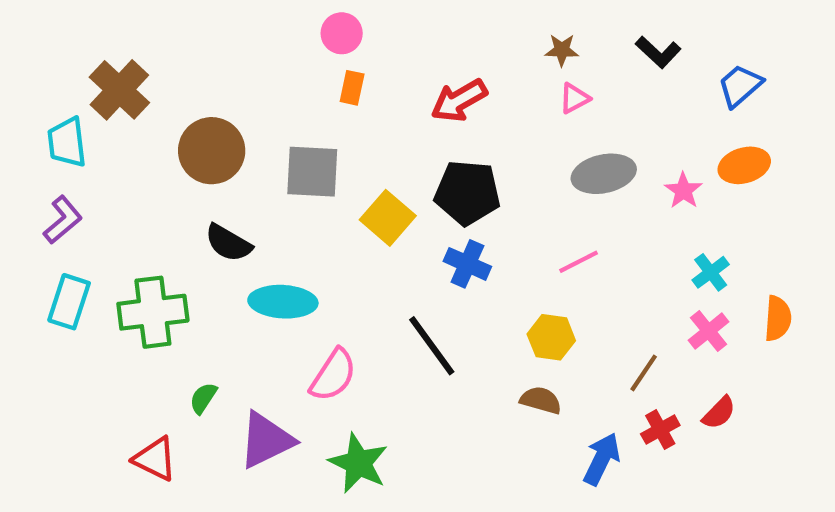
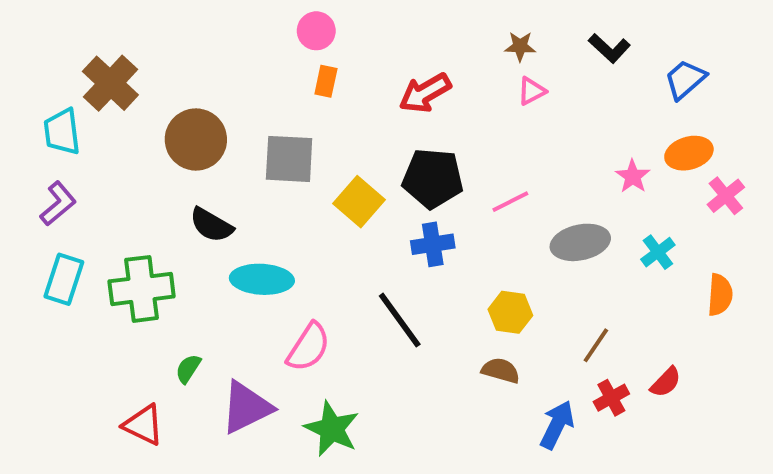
gray ellipse: (604, 174) -> (580, 242), moved
pink line: (579, 262) -> (510, 202), moved
blue cross: (467, 264) -> (433, 244), turned -33
pink cross: (709, 331) -> (726, 196), moved

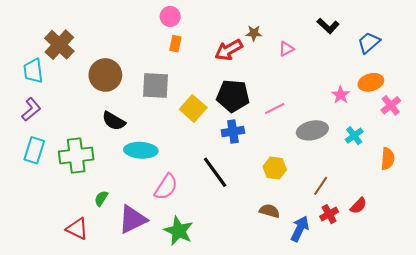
brown star: (520, 46) -> (254, 33), moved
brown semicircle: (501, 371) -> (269, 211), moved

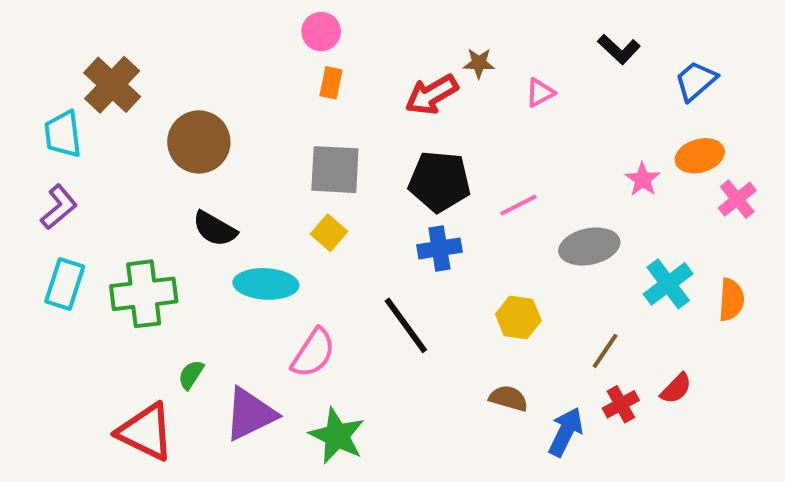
gray square: (156, 85) -> (335, 170), moved
yellow square: (193, 108) -> (329, 233), moved, size x0.7
cyan cross: (354, 136) -> (668, 284), moved, size x1.4
red triangle: (77, 229) -> (146, 432), size x1.4

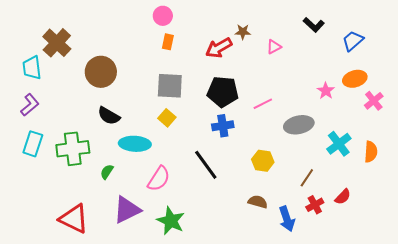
green semicircle: (191, 375) -> (107, 172), moved
blue arrow: (566, 432) -> (287, 219), turned 135

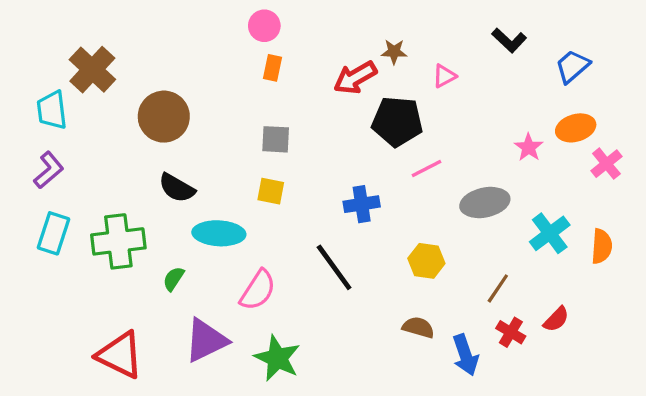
gray square: (170, 86) -> (276, 139), size x0.7
black pentagon: (223, 92) -> (397, 121), moved
yellow square: (167, 118) -> (271, 191), turned -30
red cross: (315, 205) -> (511, 332), turned -30

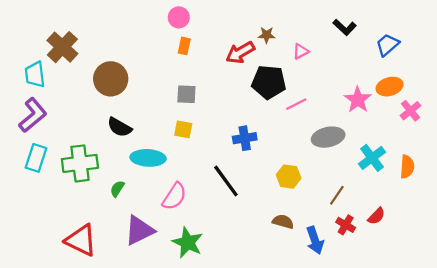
pink star: (529, 147) -> (358, 100), size x1.4
pink line: (426, 168) -> (296, 104), moved
purple L-shape: (49, 170) -> (33, 115), size x1.4

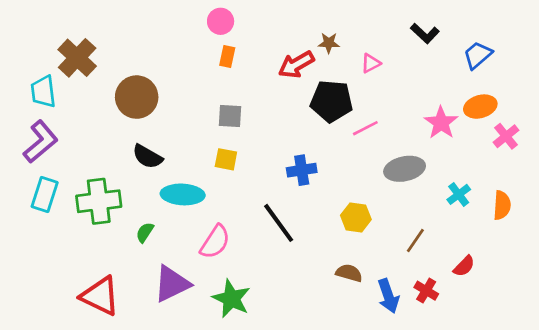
cyan cross: (372, 158) -> (459, 194), size x0.7
red cross: (346, 225) -> (426, 291), moved

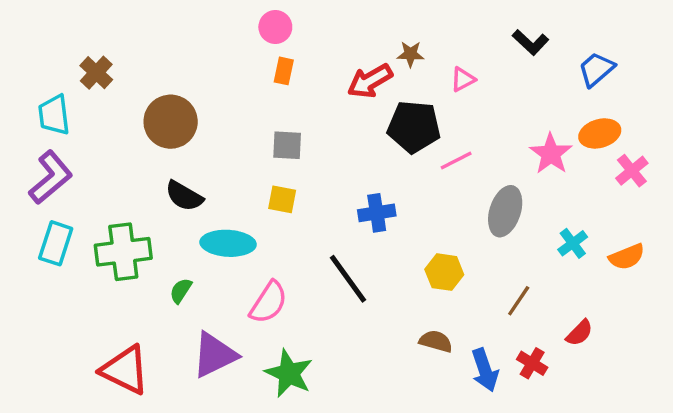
brown cross: (77, 58) -> (96, 73), size x0.7
gray ellipse: (405, 169) -> (505, 211), turned -60
orange semicircle: (502, 205) -> (627, 257), turned 64

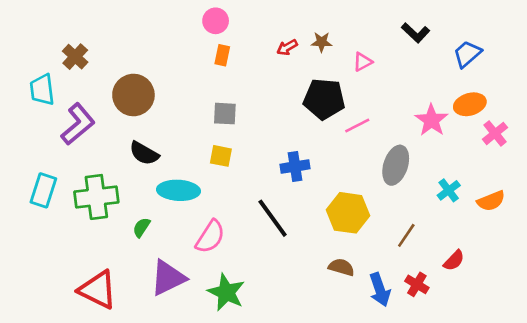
red arrow: (370, 81) -> (287, 47), moved, size x0.6
purple L-shape: (51, 177) -> (78, 124), moved
yellow hexagon: (444, 272) -> (348, 213), size x1.4

